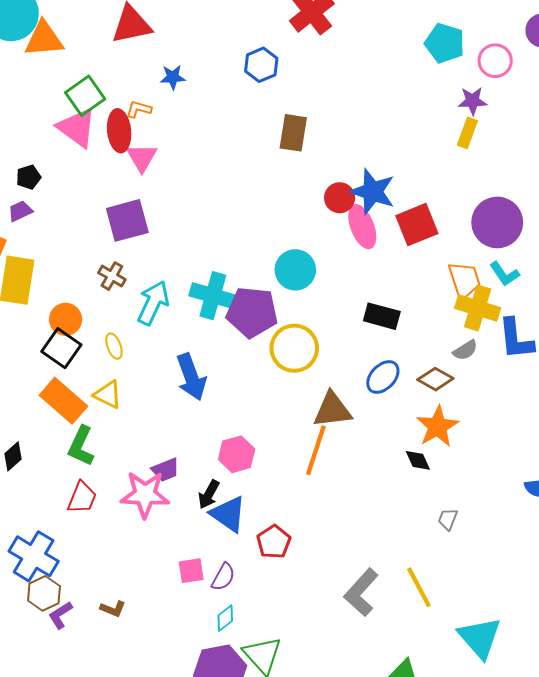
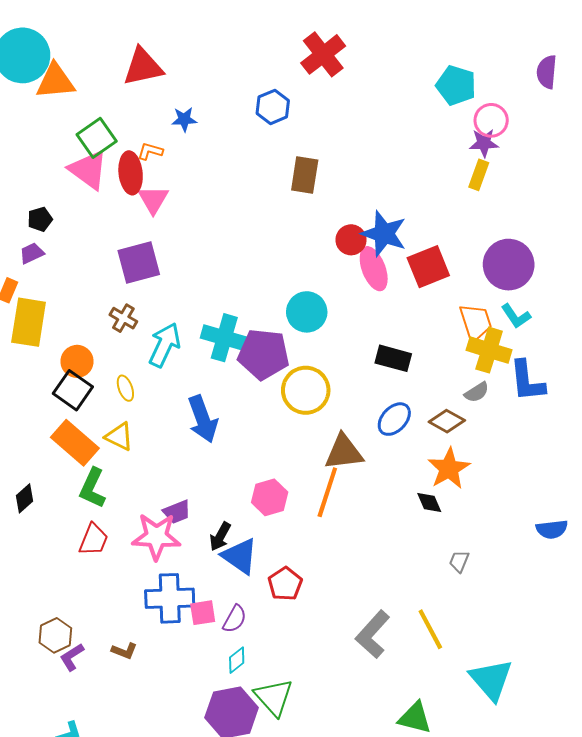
pink circle: (495, 61) -> (491, 120), moved
pink hexagon: (237, 454) -> (270, 497), moved
blue cross: (34, 556) -> (170, 598), moved, turned -33

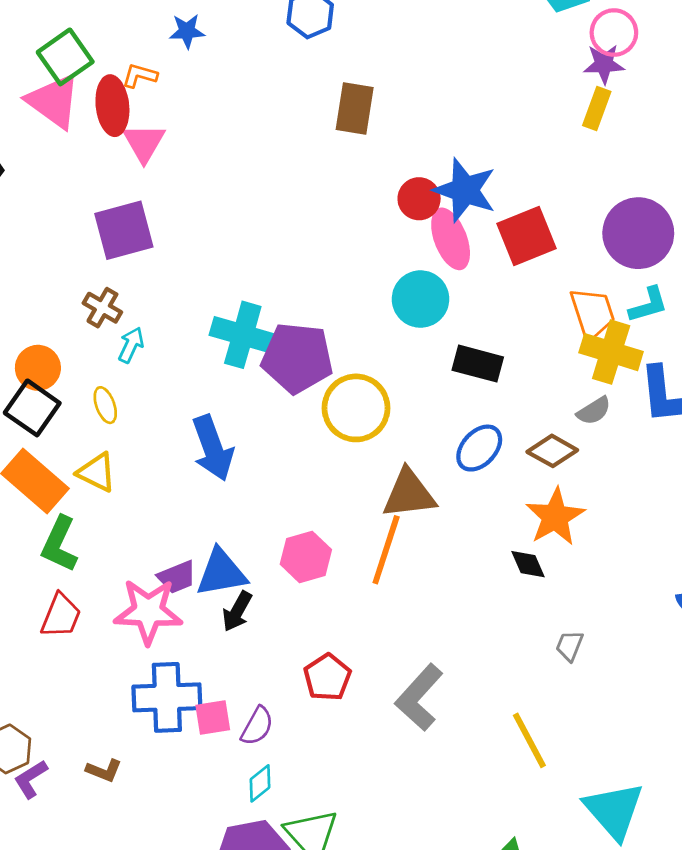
cyan circle: (307, 312) -> (420, 299), moved
cyan L-shape: (516, 316) -> (648, 305), turned -72
cyan arrow: (165, 345) -> (131, 345), moved, size x0.6
blue triangle: (240, 556) -> (221, 573), moved, turned -45
gray L-shape: (373, 634) -> (419, 697), moved

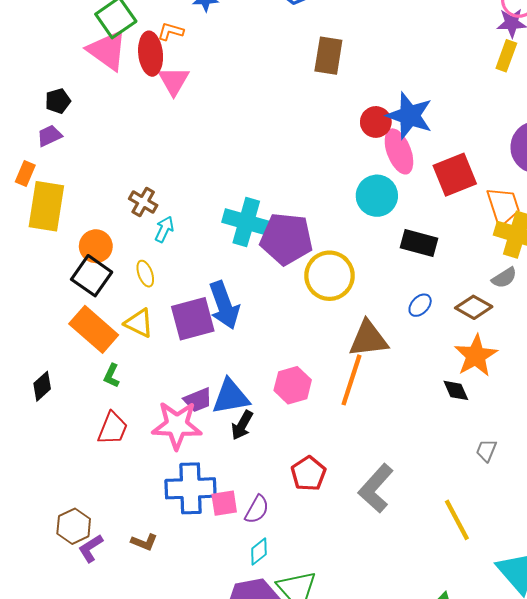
purple square: (124, 230) -> (193, 319), moved
red square: (527, 236) -> (455, 175), moved
blue ellipse: (479, 448) -> (420, 305), size x0.7
green L-shape: (59, 544) -> (112, 376), size x0.6

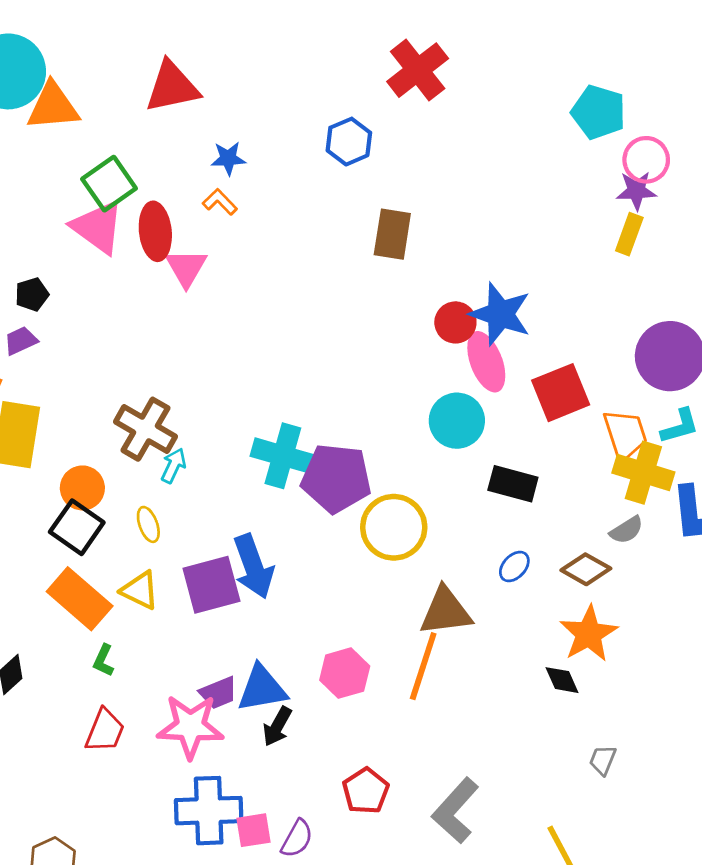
orange L-shape: (171, 31) -> (220, 202), moved, turned 30
brown cross: (143, 202) -> (145, 429), size x1.6

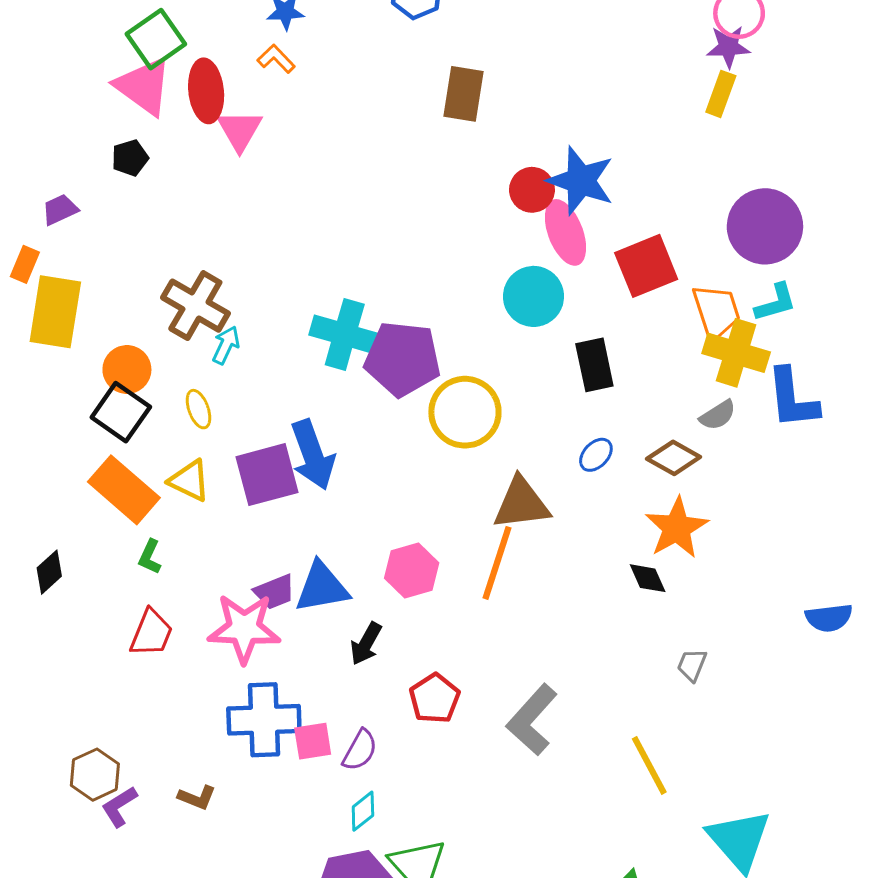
black pentagon: (32, 294) -> (130, 158), moved
black rectangle: (513, 484) -> (594, 365), turned 63
black arrow: (277, 726) -> (366, 644), moved

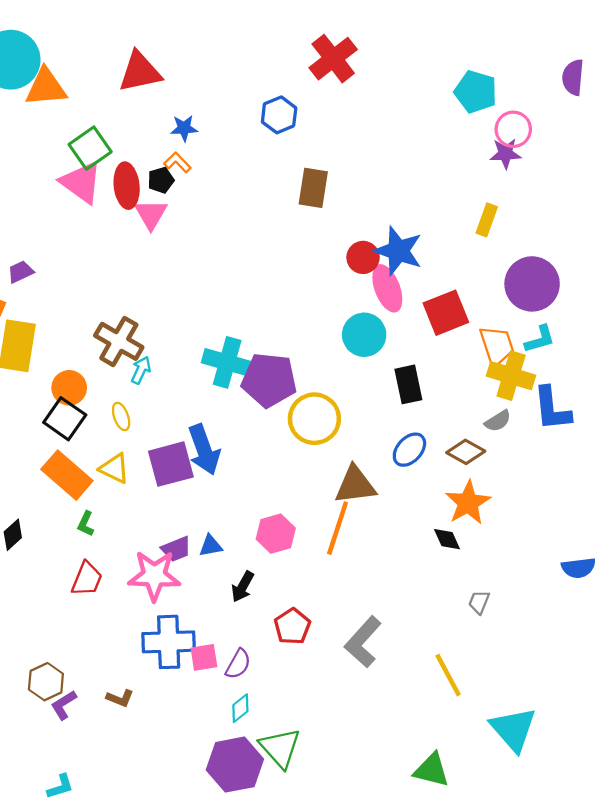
yellow rectangle: (721, 94) -> (487, 220), moved
black pentagon: (130, 158) -> (161, 180), moved
blue ellipse: (596, 455) -> (409, 450), size x1.4
blue triangle: (322, 587) -> (211, 546), size x0.6

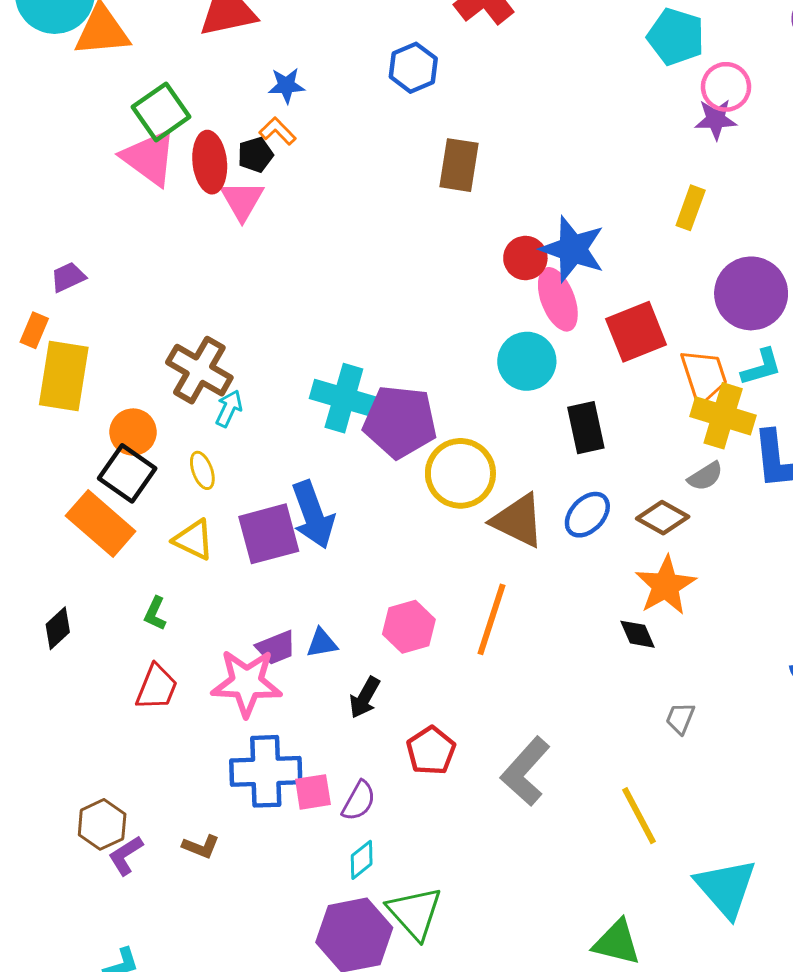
orange rectangle: (67, 475) -> (101, 524), moved
brown triangle: (355, 485) -> (518, 521), moved, turned 33

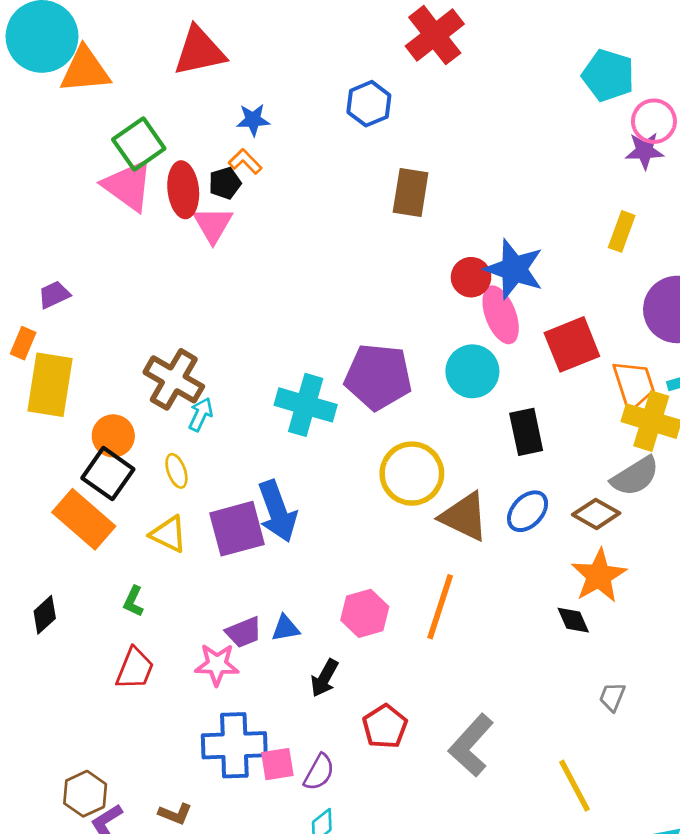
purple pentagon: (400, 422) -> (378, 377), moved
gray semicircle: (705, 476) -> (635, 476), size x1.5
pink star: (247, 683) -> (217, 665), size x0.7

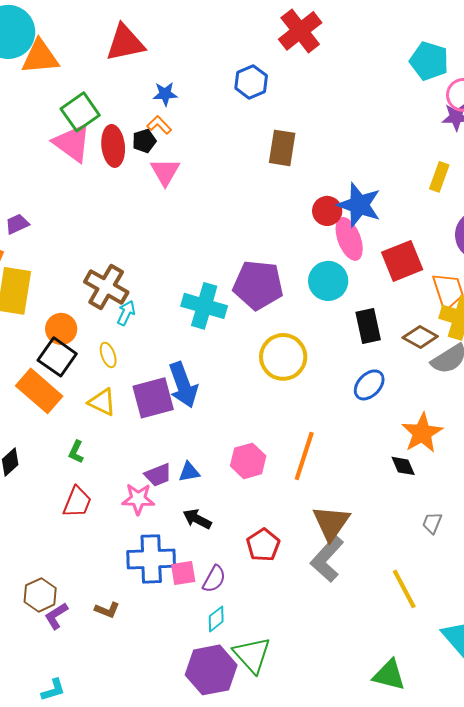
pink triangle: (213, 225) -> (165, 172), moved
brown diamond: (596, 514) -> (420, 337), moved
brown triangle: (464, 517) -> (331, 523), moved, turned 39
black arrow: (324, 678) -> (197, 519), moved, turned 88

